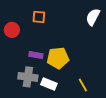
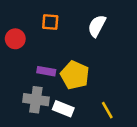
white semicircle: (93, 17) -> (97, 26), moved
yellow pentagon: (58, 58) -> (75, 75), turned 30

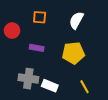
purple rectangle: (46, 71) -> (37, 48), moved
yellow pentagon: (75, 75) -> (73, 53), moved, turned -30

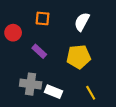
purple rectangle: (37, 48) -> (39, 51), turned 32

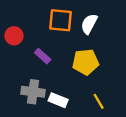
orange square: (43, 18) -> (60, 20), moved, size x1.5

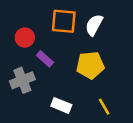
red circle: (14, 36) -> (25, 38), moved
gray cross: (33, 92) -> (22, 80), moved, turned -30

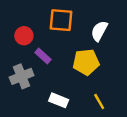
white semicircle: (94, 25) -> (99, 31), moved

